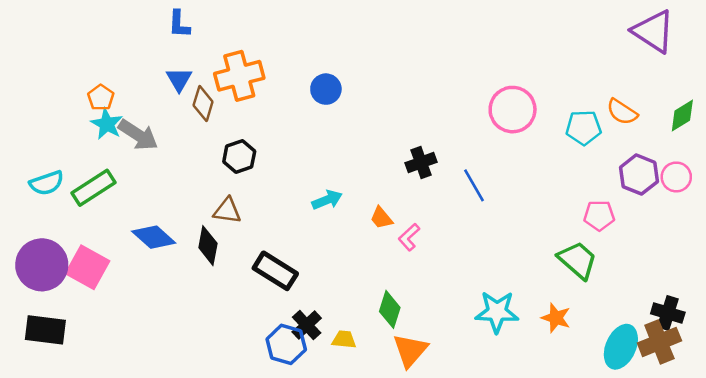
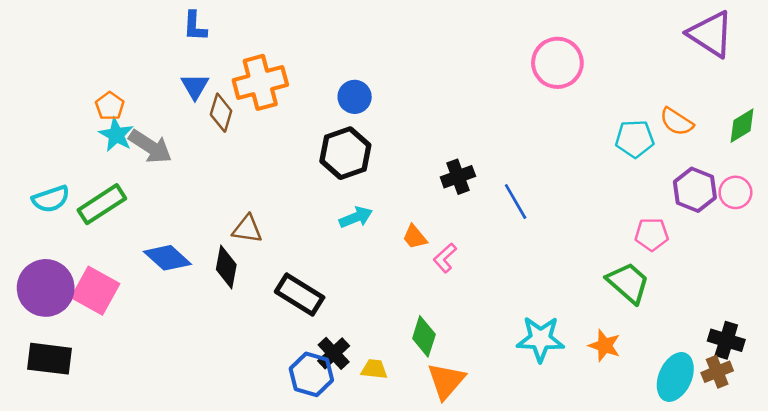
pink circle: (513, 110) -> (557, 63), moved
black hexagon: (239, 156) -> (345, 153), moved, size x1.4
brown cross: (659, 342) -> (717, 372), size x0.7

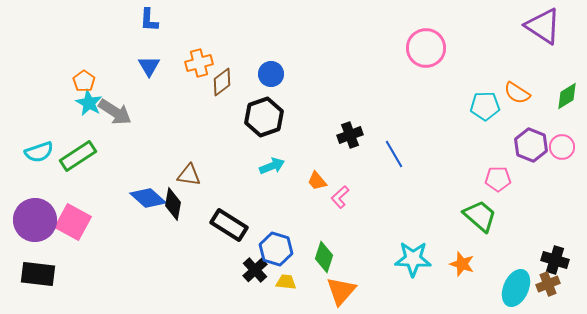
orange cross: (260, 82) -> (199, 63), size x0.7
brown diamond: (221, 113) -> (222, 82), moved, turned 36
blue diamond: (167, 258) -> (148, 198), moved
blue hexagon: (311, 374) -> (276, 249), moved

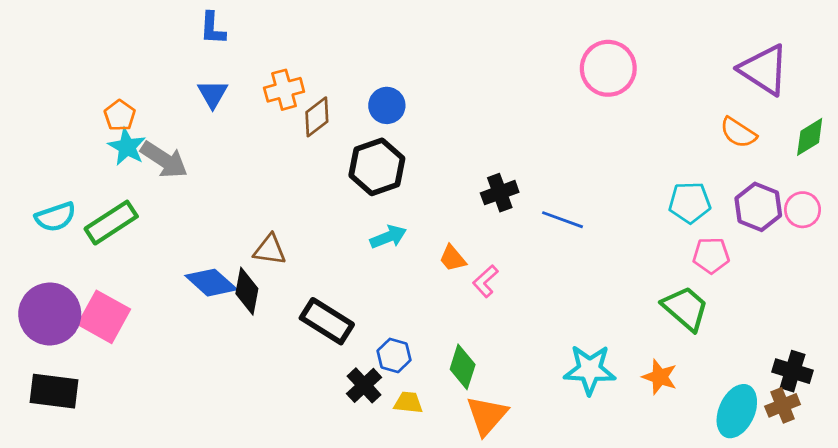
purple triangle: (543, 26) -> (764, 70), moved
cyan pentagon: (485, 106) -> (690, 203), moved
blue line: (394, 154) -> (563, 220), turned -40
blue hexagon: (276, 249) -> (394, 355), size x0.7

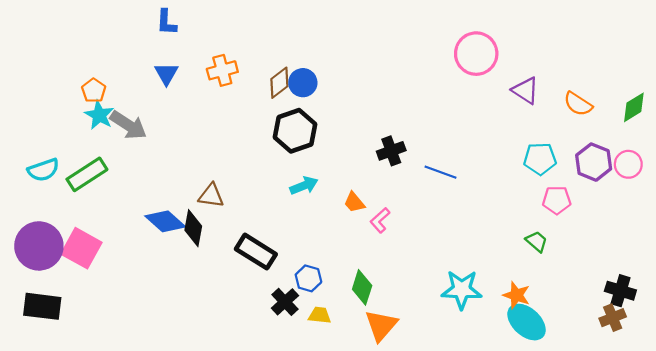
purple triangle: (764, 70) -> (525, 91), moved, size x0.7
brown diamond: (317, 117) -> (279, 83), moved
green trapezoid: (685, 308) -> (537, 241), size x0.6
cyan ellipse: (737, 411) -> (527, 322), moved, turned -72

